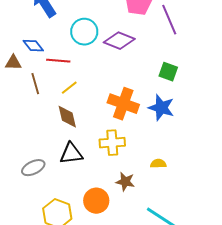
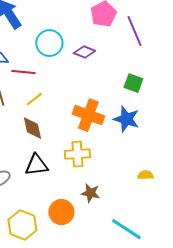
purple diamond: (119, 41) -> (84, 52), size x0.7
yellow semicircle: (158, 164) -> (145, 175), moved

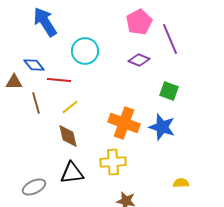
purple diamond: (84, 52) -> (139, 60), moved

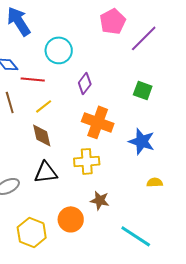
purple line: (170, 39) -> (144, 38), turned 68
purple diamond: (139, 60) -> (85, 83), moved, turned -75
blue star: (162, 127) -> (142, 141), moved

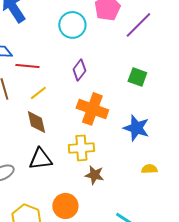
cyan circle: (59, 50) -> (72, 25), moved
brown star: (100, 200) -> (94, 175), moved

